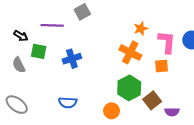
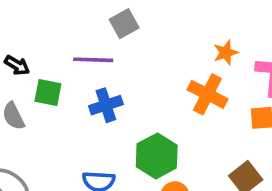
purple line: (52, 25) -> (93, 60), moved
green hexagon: (129, 88) -> (157, 156), moved

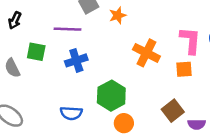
orange star: (226, 53) -> (118, 15), moved
black arrow: (17, 65) -> (15, 20), moved, turned 84

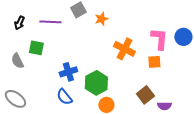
purple line: (67, 29) -> (50, 22), moved
blue cross: (76, 60) -> (68, 72), moved
blue semicircle: (71, 113) -> (64, 97), turned 48

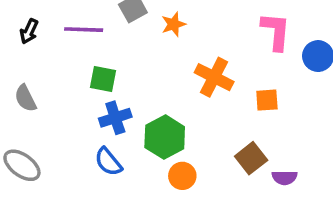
pink L-shape: (159, 39) -> (276, 31), moved
green square: (36, 48) -> (103, 79), moved

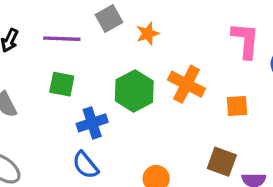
green square: (103, 79) -> (62, 84), moved
green hexagon: (165, 137) -> (134, 91), moved
brown square: (251, 158) -> (222, 162), turned -32

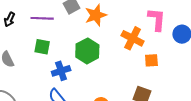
orange star: (148, 34) -> (96, 15), size x1.5
orange cross: (186, 84) -> (133, 38), moved

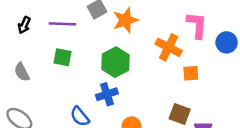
blue cross: (61, 71) -> (107, 94), moved

